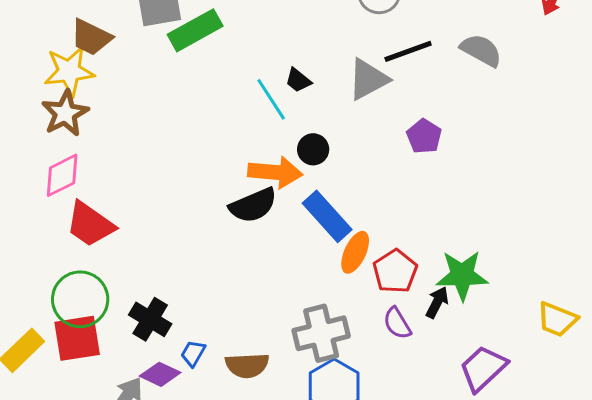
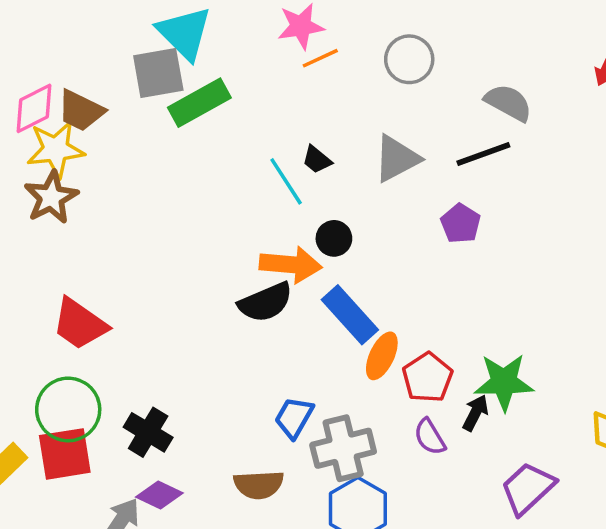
gray semicircle: (481, 50) -> (508, 103), moved
black line: (408, 51) -> (483, 154), moved
pink diamond: (62, 175) -> (34, 108), moved
blue trapezoid: (193, 353) -> (294, 417), moved, size x1.4

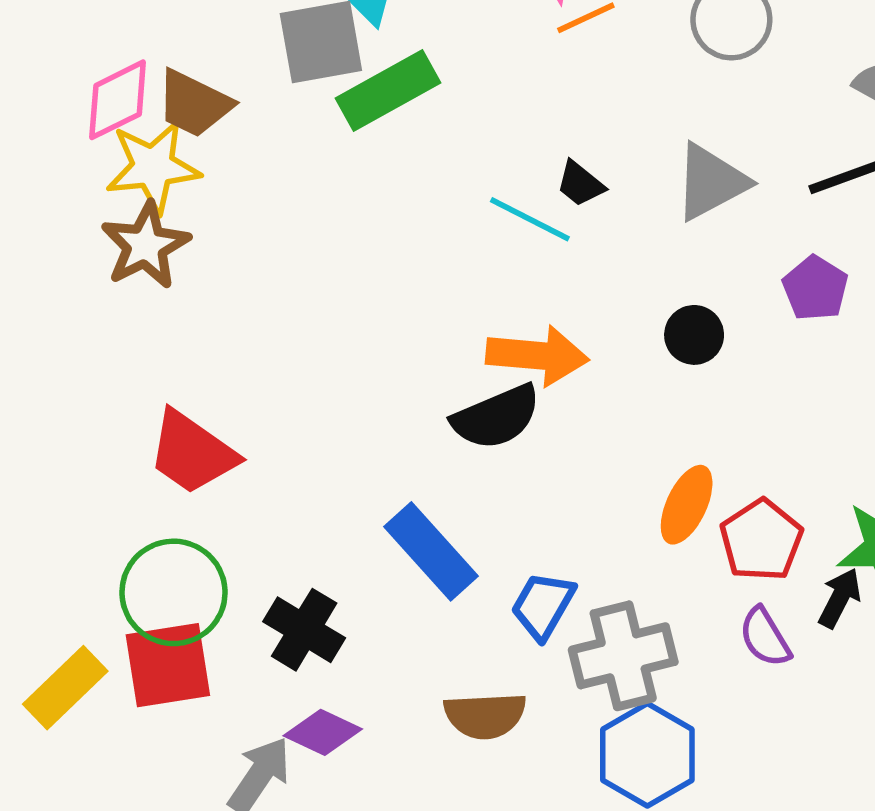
cyan line: (286, 181) -> (530, 219), turned -30
black circle: (334, 238) -> (694, 335), moved
blue rectangle: (350, 315) -> (431, 551), moved

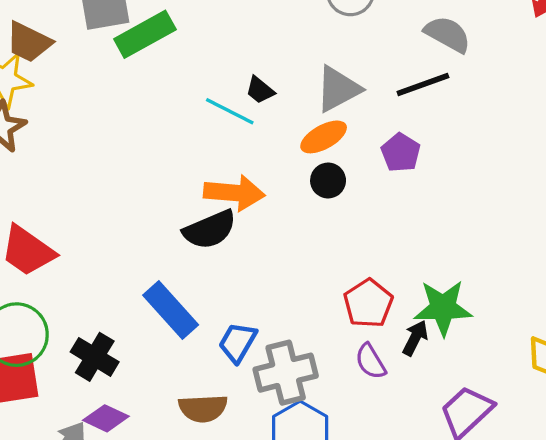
orange ellipse: (687, 505) -> (324, 137), moved, turned 36

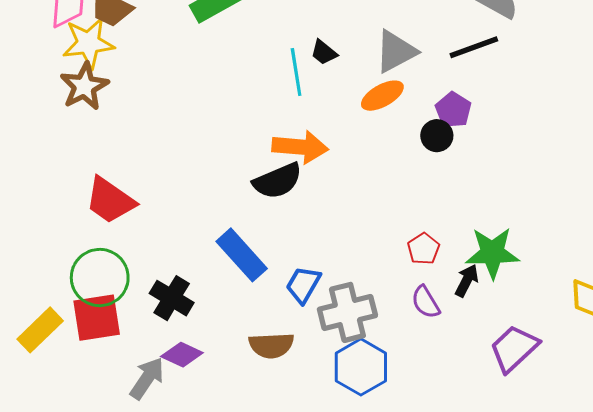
cyan line: (230, 111) -> (296, 72), turned 54
black circle: (328, 181) -> (437, 136), moved
red pentagon: (368, 303) -> (423, 249), size x0.7

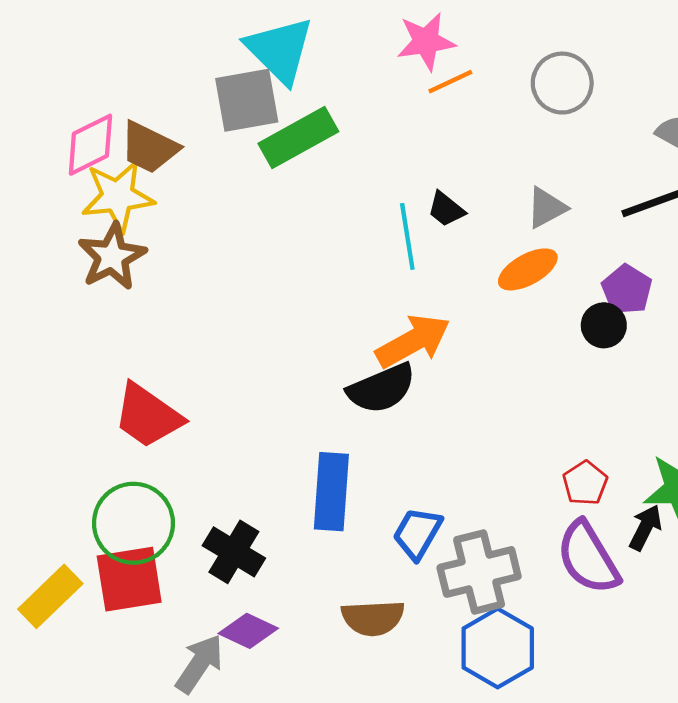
gray triangle: (396, 51) -> (546, 208), size x0.7
orange arrow: (300, 147) -> (413, 341), turned -34
blue rectangle: (242, 255) -> (331, 492), turned 46
purple semicircle: (426, 302) -> (588, 558), size x1.6

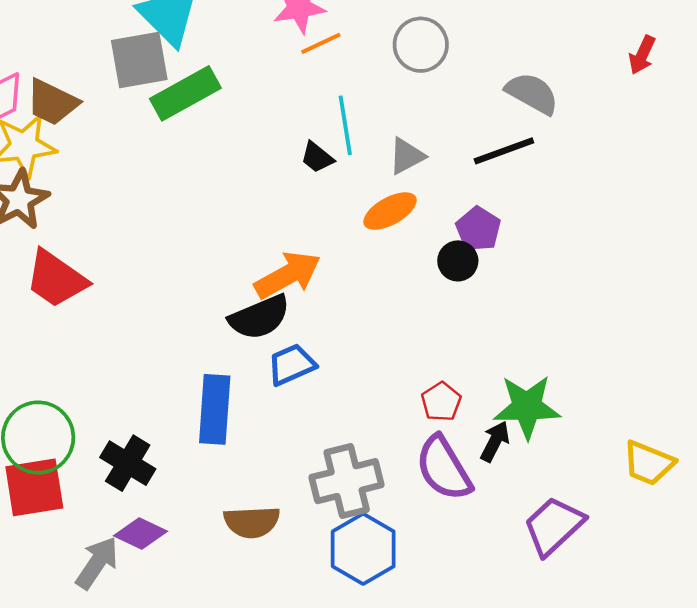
cyan line: (407, 236) -> (345, 125), moved
red trapezoid: (148, 416) -> (56, 279), moved
blue trapezoid: (417, 533) -> (291, 365), moved, turned 36

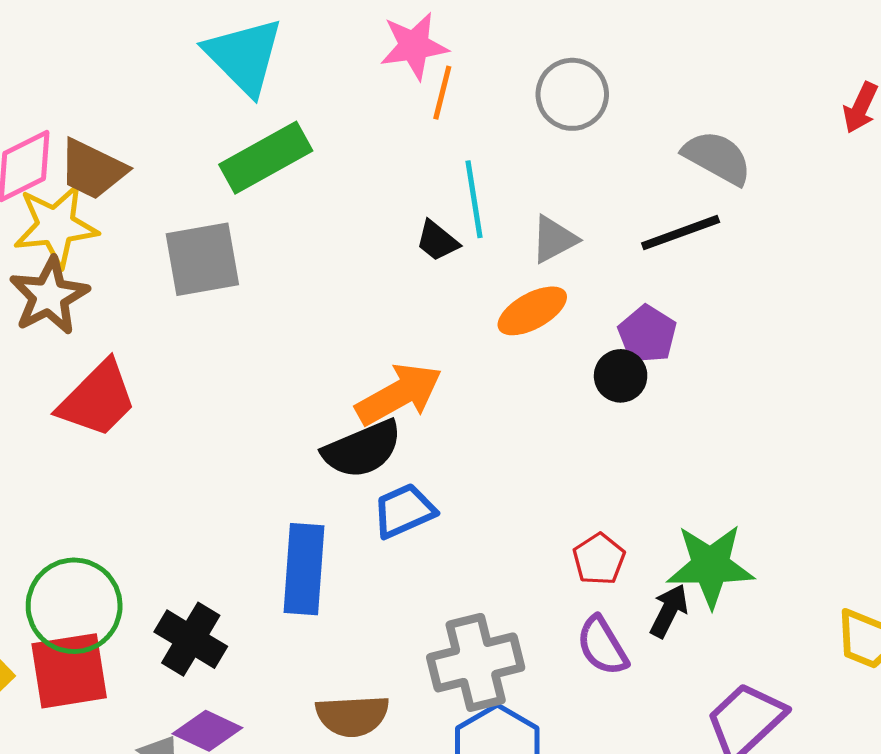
orange line: (321, 43) -> (442, 93), turned -51
gray square: (139, 60) -> (202, 259), moved
red trapezoid: (56, 279) -> (97, 399), turned -80
purple semicircle: (444, 468) -> (602, 646), size x0.7

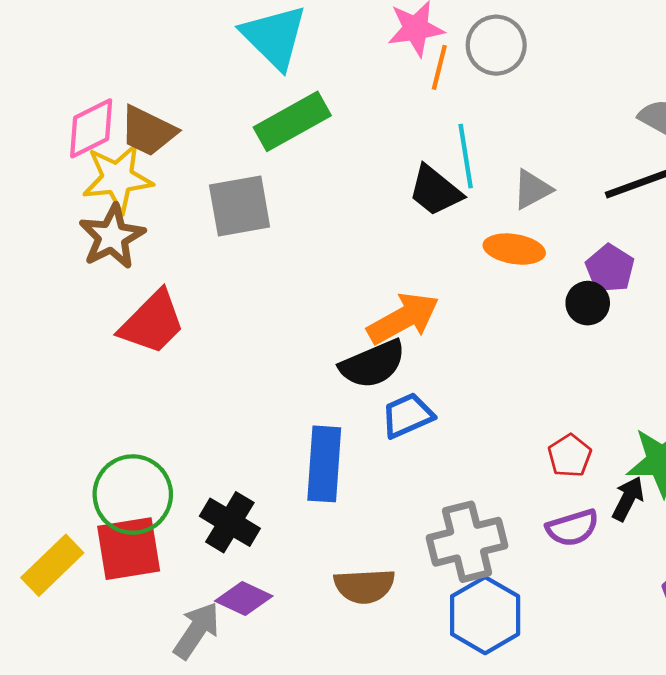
gray circle: (572, 94) -> (496, 45), moved
black trapezoid: (437, 241) -> (435, 191), size x1.5
orange ellipse: (532, 311) -> (514, 249), turned 38
purple semicircle: (602, 646) -> (572, 528), turned -76

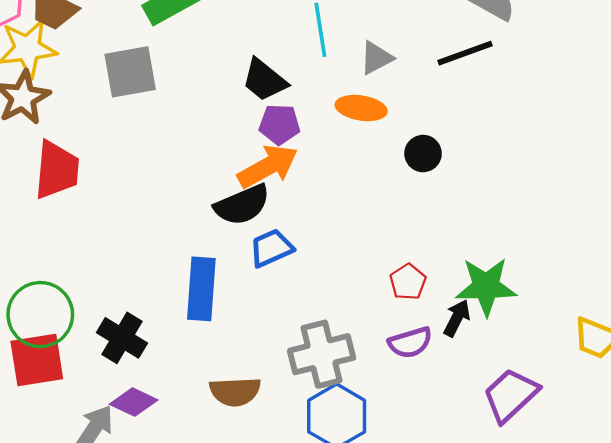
black trapezoid: (435, 191) -> (264, 80), moved
purple pentagon: (610, 268) -> (280, 124), moved, turned -30
red trapezoid: (152, 323) -> (57, 170), turned -40

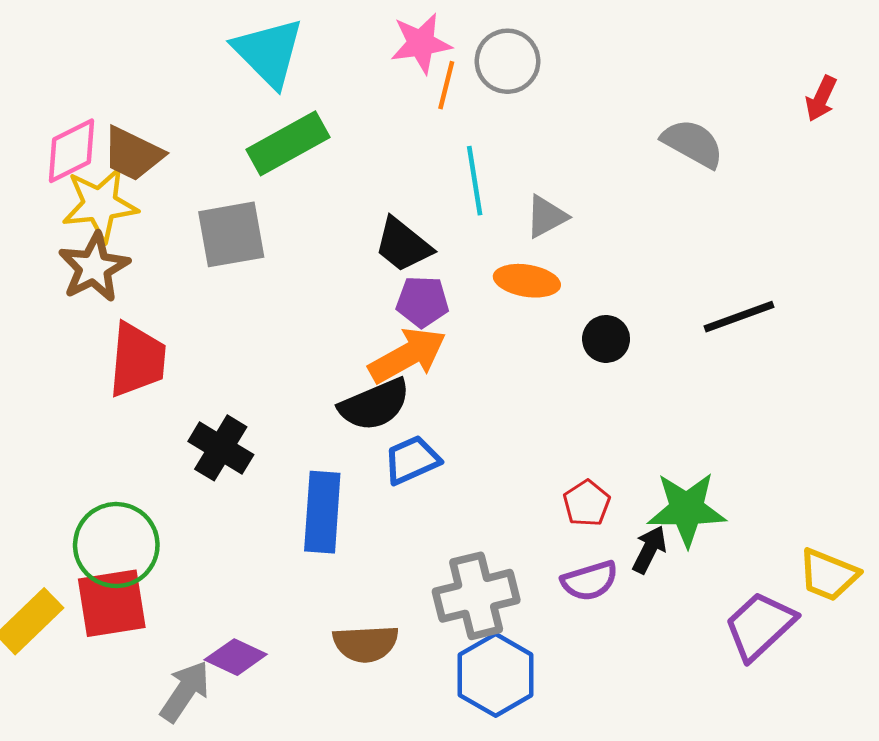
black line: (465, 53) -> (739, 317), moved
black cross: (122, 338) -> (221, 448), moved
purple trapezoid: (511, 395) -> (760, 626), moved

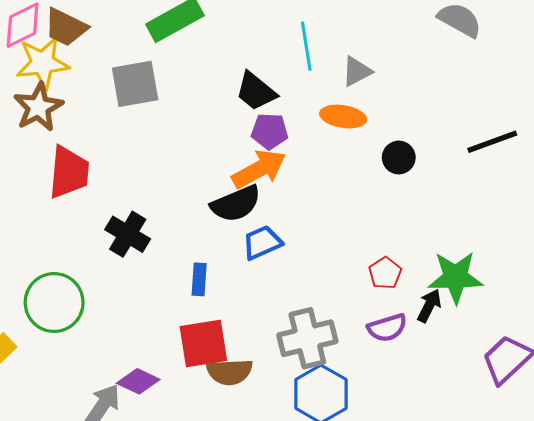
blue rectangle: (322, 512) -> (199, 279), size x0.6
red square: (112, 603) -> (203, 343), moved

